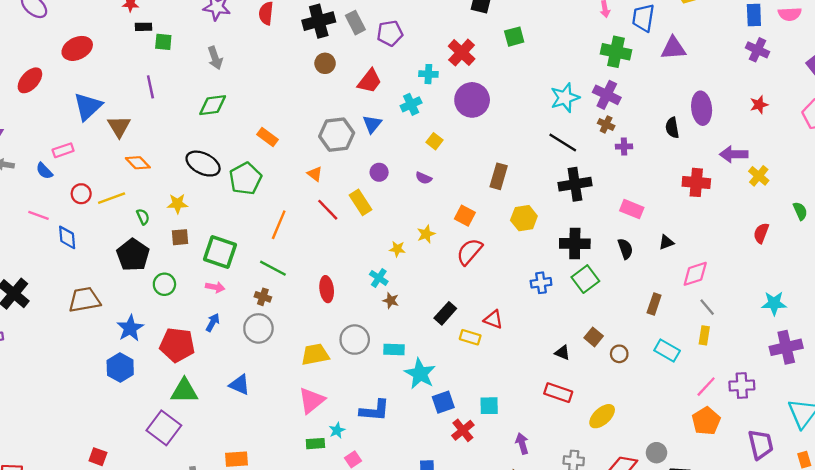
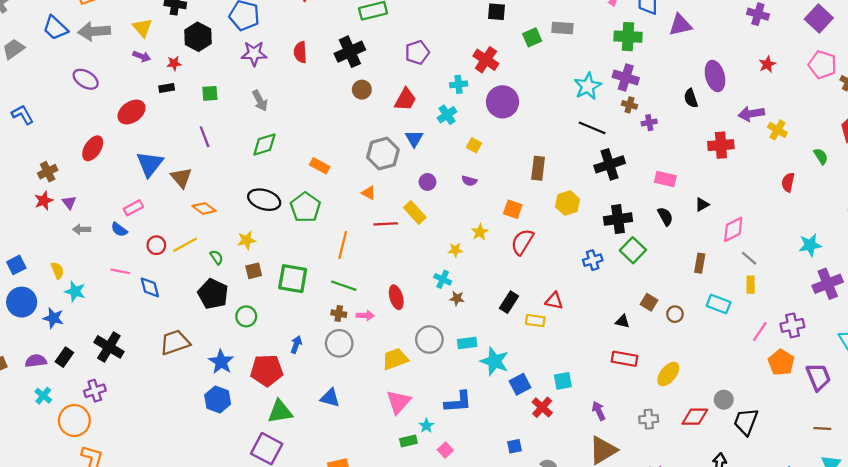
gray rectangle: (355, 23) -> (562, 28), moved, turned -50
black rectangle: (144, 27) -> (167, 88), moved
red line: (328, 210) -> (386, 224), turned -40
pink arrow: (215, 287) -> (365, 315), moved
orange pentagon: (706, 421) -> (781, 362), moved

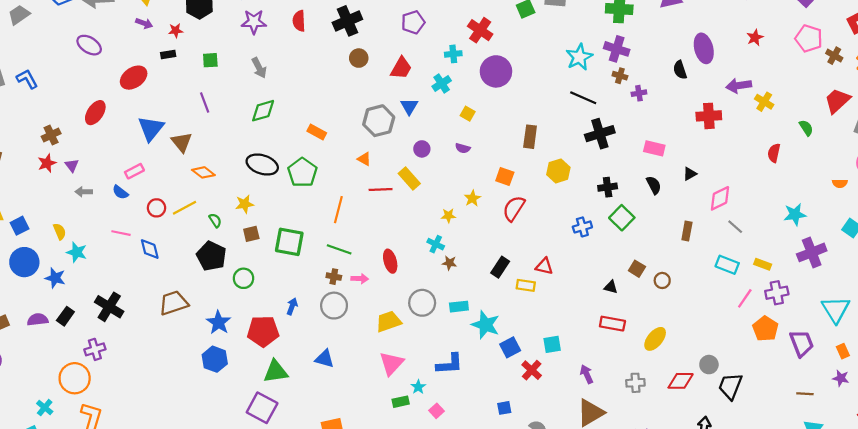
black cross: (618, 219) -> (608, 187), size x0.7
yellow rectangle: (751, 285) -> (763, 264), moved, turned -70
cyan rectangle: (719, 304) -> (727, 265), moved
cyan cross: (43, 396) -> (45, 408), moved

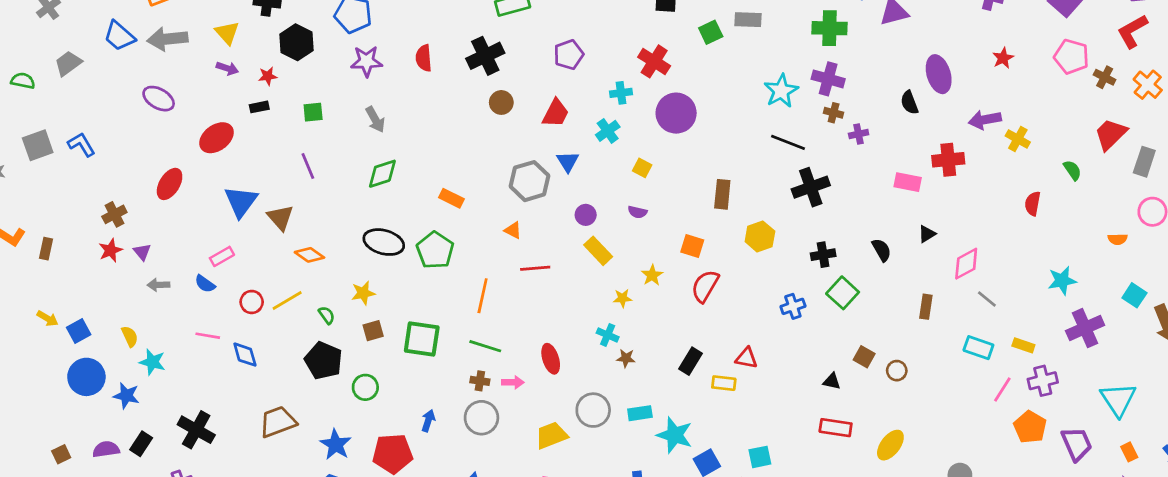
pink rectangle: (654, 148) -> (908, 182), moved
yellow rectangle: (409, 179) -> (598, 251), moved

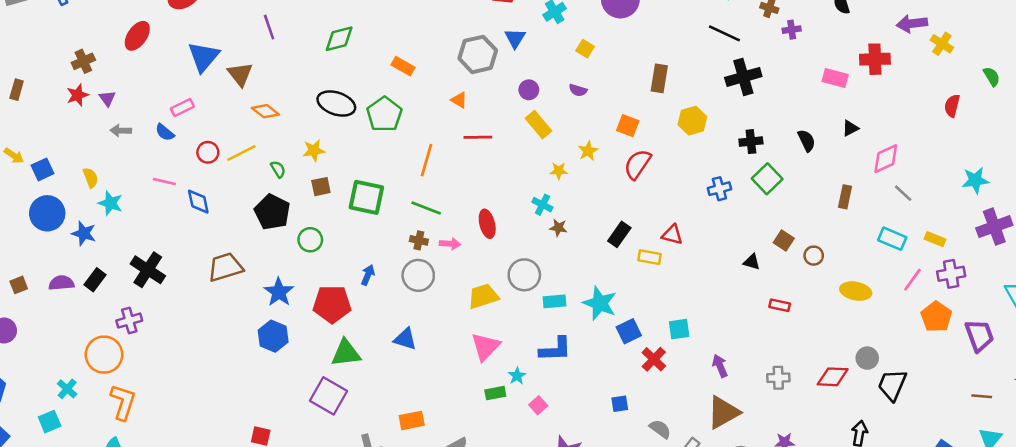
cyan rectangle: (640, 413) -> (555, 301), moved
red rectangle: (836, 428) -> (780, 305), moved, size x0.7
yellow ellipse: (890, 445) -> (856, 291), moved, turned 60

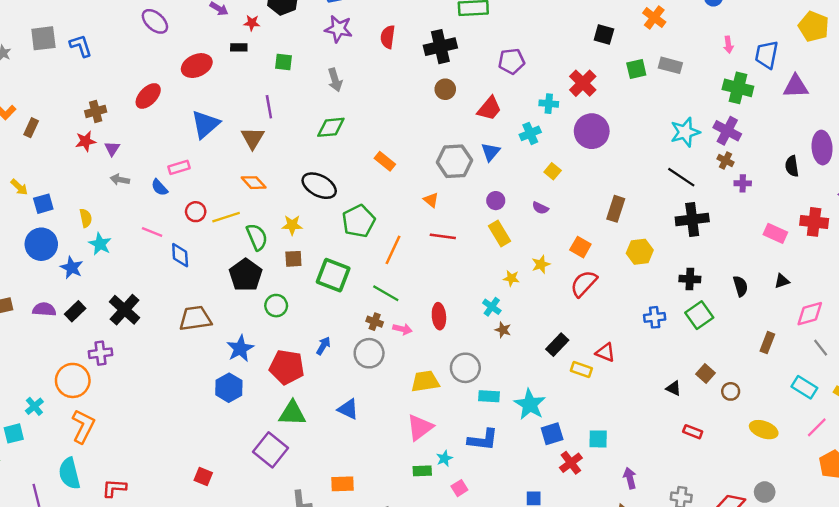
brown triangle: (240, 74) -> (253, 138), moved
green pentagon: (384, 114) -> (359, 221), moved
green semicircle: (278, 169) -> (257, 237), size x1.6

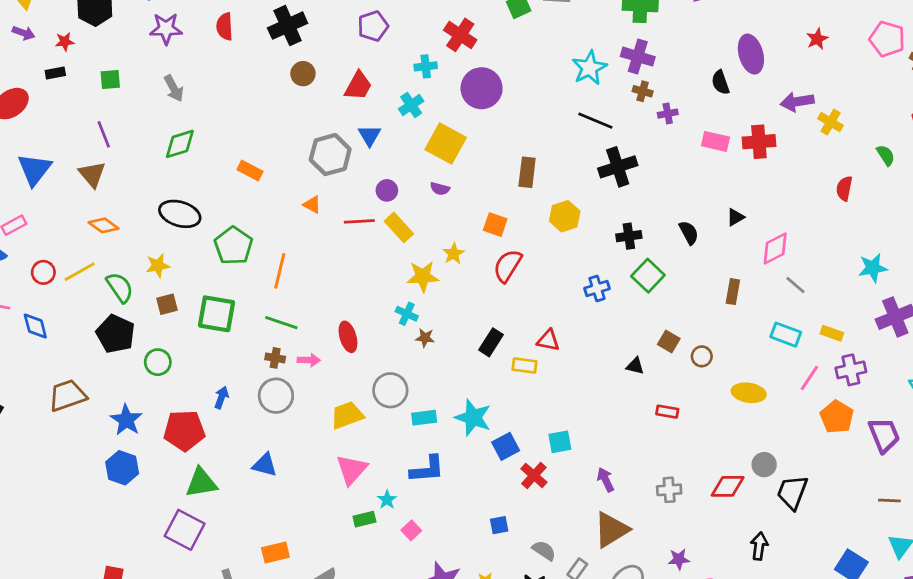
yellow square: (553, 171) -> (446, 144), size x2.0
pink rectangle: (775, 233) -> (716, 141), moved
red line: (443, 236) -> (359, 221), moved
yellow star: (511, 278) -> (423, 276), size x1.6

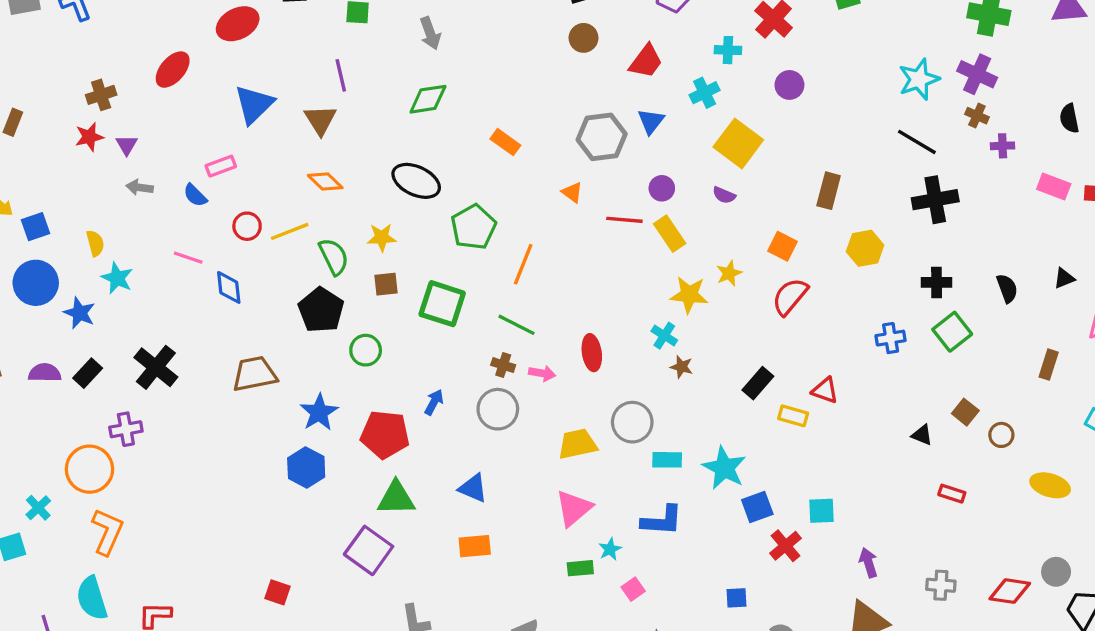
purple circle: (482, 88) -> (789, 85), size x0.6
orange rectangle: (275, 552) -> (475, 546), moved

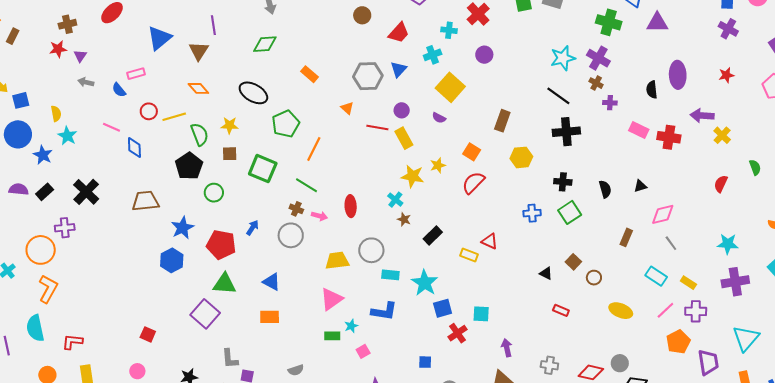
black rectangle: (758, 383) -> (433, 235), moved

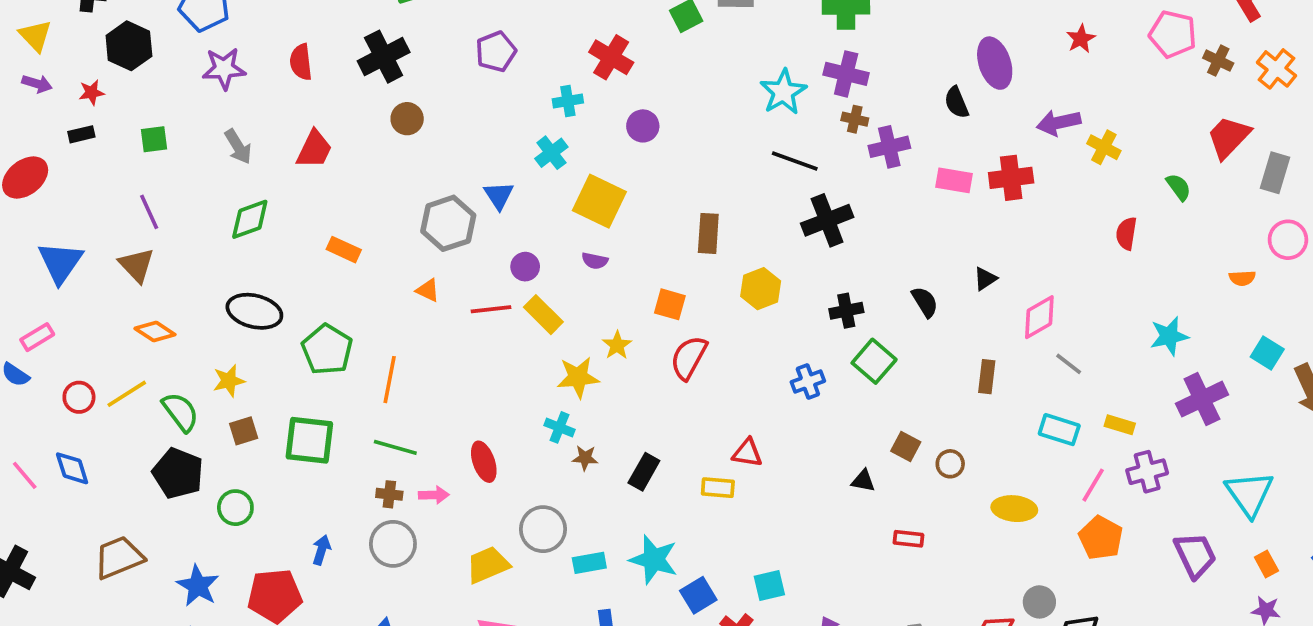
red trapezoid: (399, 33) -> (314, 149), moved
purple cross: (610, 103) -> (889, 147), size x1.5
pink line: (112, 127) -> (25, 475), moved, turned 42
orange pentagon: (678, 342) -> (1101, 538), moved

